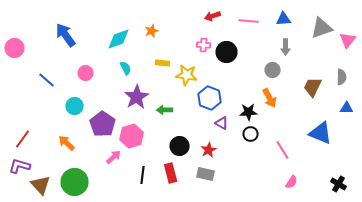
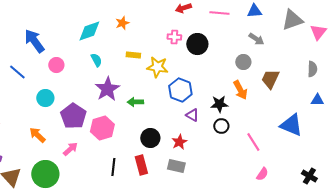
blue arrow: (66, 35) -> (34, 41), moved
gray arrow: (286, 47) -> (256, 39), turned -56
brown trapezoid: (313, 87) -> (270, 79), moved
pink arrow: (114, 157) -> (70, 149), moved

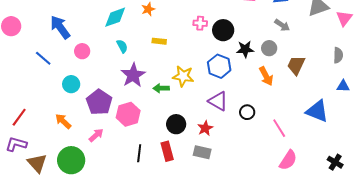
yellow star: (157, 67) -> (183, 76), moved
blue hexagon: (180, 90) -> (219, 66), moved
black star: (219, 104) -> (245, 49), moved
purple triangle: (192, 115) -> (218, 101), size x1.5
pink semicircle: (262, 174) -> (288, 160), size x1.5

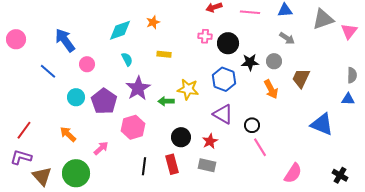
gray semicircle: (338, 55) -> (352, 75), moved
purple pentagon: (99, 102) -> (104, 101), moved
pink line: (279, 128) -> (260, 147), moved

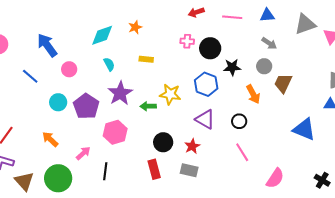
gray circle: (274, 61) -> (264, 66), moved
black circle: (252, 125) -> (239, 121), moved
black line: (144, 166) -> (105, 171), moved

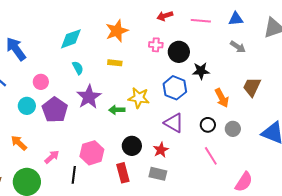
orange star: (135, 27) -> (117, 31), moved, size x1.6
gray circle: (264, 66) -> (233, 129), moved
pink circle: (69, 69) -> (41, 82), moved
pink hexagon: (115, 132) -> (92, 153), moved

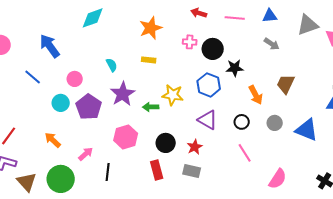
red arrow: (165, 16) -> (199, 13), turned 35
cyan diamond: (71, 39) -> (93, 18), moved
gray circle: (233, 129) -> (275, 123), moved
pink hexagon: (92, 153) -> (126, 137), moved

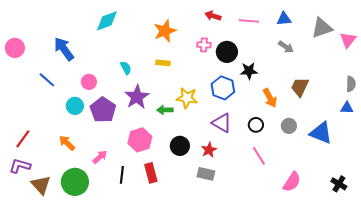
red rectangle: (157, 170) -> (151, 173), moved

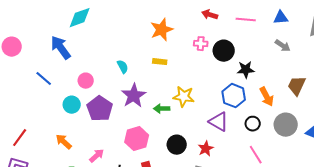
cyan diamond: (107, 21) -> (80, 18), moved
blue hexagon: (223, 88) -> (234, 96), moved
gray circle: (289, 126) -> (286, 125), size x1.5

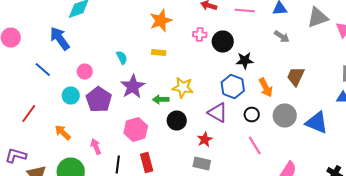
red line: (20, 138) -> (29, 114), moved
black circle: (177, 145) -> (177, 120), moved
pink arrow: (97, 156) -> (96, 146), turned -70

